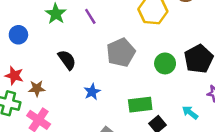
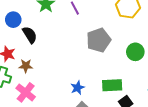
black semicircle: (67, 60) -> (30, 35), moved
blue star: (92, 92) -> (77, 88), moved

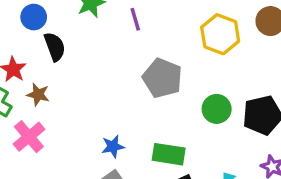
gray pentagon: (99, 40) -> (162, 78), turned 30

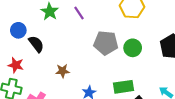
brown star: (38, 94) -> (63, 71), moved
green circle: (217, 109) -> (133, 48), moved

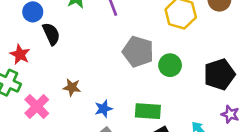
brown star: (63, 71) -> (72, 87), moved

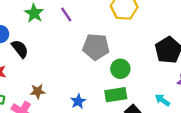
green circle: (170, 65) -> (120, 69), moved
brown star: (72, 87) -> (38, 91), moved

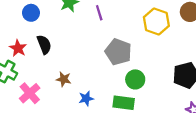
black semicircle: (20, 49) -> (44, 45), moved
brown star: (38, 91) -> (64, 79), moved

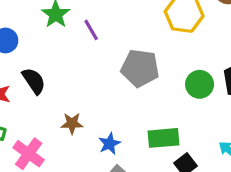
purple line: (99, 13) -> (91, 30), moved
green circle: (135, 79) -> (200, 84), moved

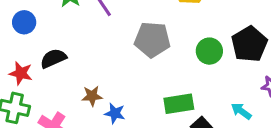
black semicircle: (34, 81) -> (53, 58), turned -76
blue star: (109, 144) -> (115, 113), moved, turned -30

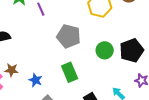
brown star: (92, 96) -> (12, 70), moved
green rectangle: (179, 104) -> (70, 72), moved, turned 66

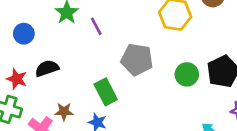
green rectangle: (70, 72) -> (106, 92), moved

